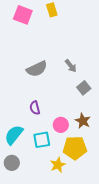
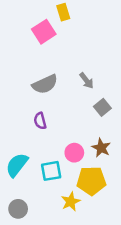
pink square: (23, 15) -> (44, 32), moved, turned 36
purple semicircle: (35, 108) -> (40, 121), moved
gray circle: (12, 163) -> (18, 209), moved

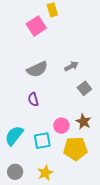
gray arrow: (87, 81) -> (71, 66), turned -80
yellow star: (71, 202) -> (45, 173), moved

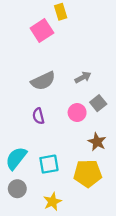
pink circle: (61, 126) -> (77, 113), moved
gray circle: (15, 172) -> (17, 189), moved

